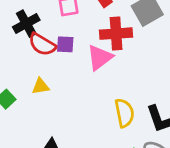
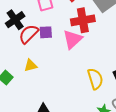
red semicircle: (42, 44) -> (29, 34), turned 110

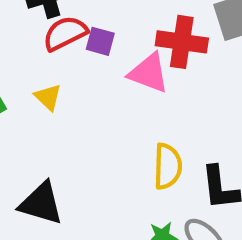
pink triangle: (73, 39) -> (149, 73), turned 45
yellow triangle: (31, 65) -> (48, 97), turned 40

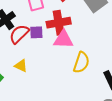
red cross: (182, 42) -> (59, 23), moved
yellow semicircle: (168, 166) -> (81, 62), moved, turned 35

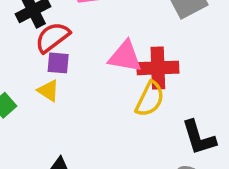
red cross: (59, 23) -> (158, 68), moved
purple square: (36, 32) -> (58, 63), moved

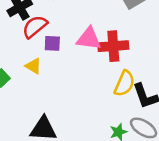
purple square: (58, 63) -> (52, 43), moved
yellow semicircle: (150, 99) -> (124, 83), moved

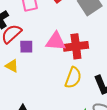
yellow semicircle: (124, 83) -> (73, 78), moved

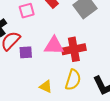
yellow triangle: (12, 66) -> (46, 87), moved

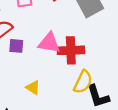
yellow semicircle: (73, 80) -> (83, 82), moved

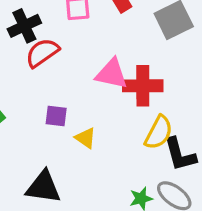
purple square: (16, 46) -> (56, 116), moved

